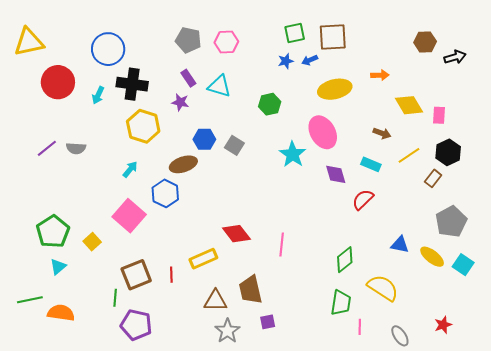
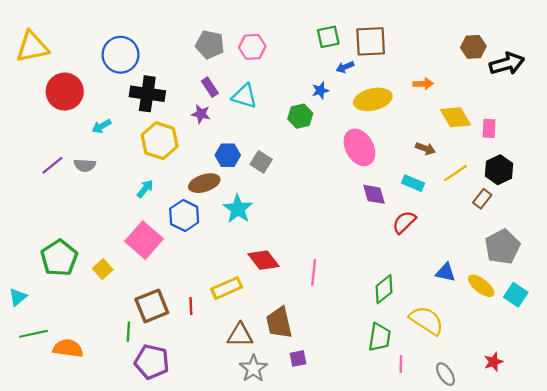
black arrow: (455, 57) -> (507, 64), size x1.4
blue star: (286, 61) -> (320, 90), moved
cyan arrow: (98, 95) -> (102, 126), moved, turned 36
cyan star: (293, 154) -> (238, 209), moved
cyan triangle: (58, 267) -> (18, 297), moved

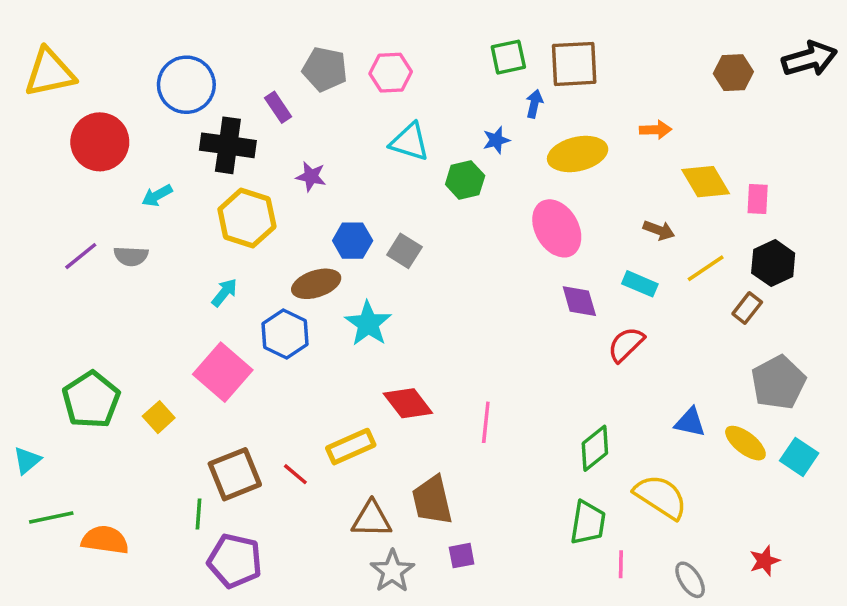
black arrow: (507, 64) -> (810, 59), moved
blue arrow: (345, 67) -> (534, 104), turned 126
purple rectangle: (210, 87) -> (278, 107), moved
cyan triangle: (244, 96) -> (410, 142), moved
red line: (191, 306) -> (295, 474), turned -48

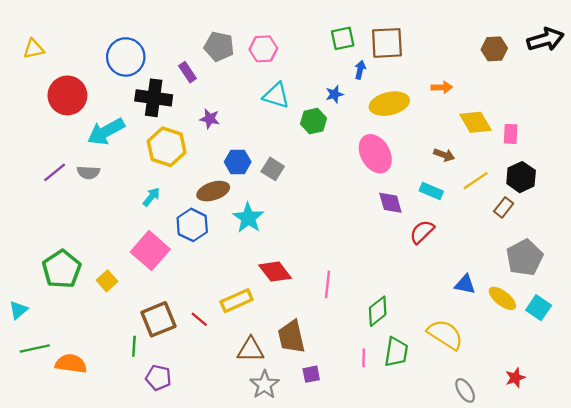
yellow triangle: (50, 73) -> (34, 49), size x0.6
cyan arrow: (157, 196) -> (106, 132), size x1.8
green diamond: (595, 448) -> (378, 311), moved
purple pentagon: (235, 561) -> (158, 378), size x0.7
pink line: (621, 564) -> (364, 358), moved

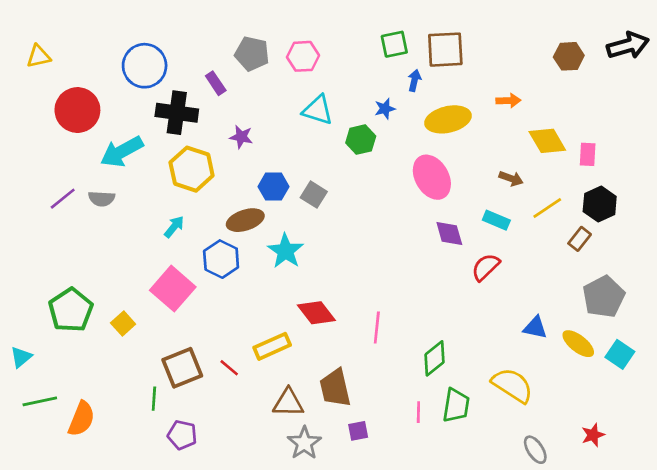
orange semicircle: (71, 364) -> (81, 419), turned 104

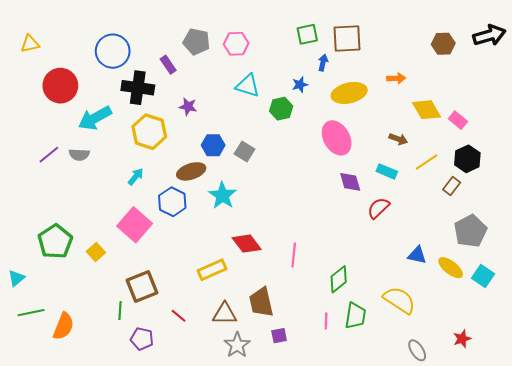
pink rectangle: (588, 154) -> (458, 120), turned -54
red line: (229, 368) -> (179, 316), moved

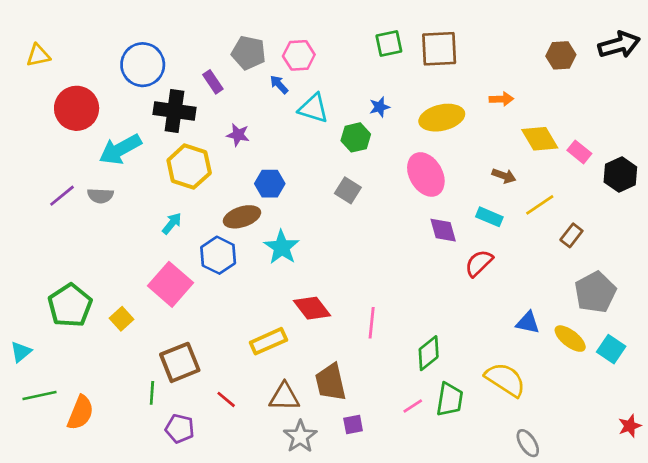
blue arrow: (323, 63) -> (279, 84), moved, turned -56
gray square: (244, 152) -> (348, 190), moved
black hexagon: (467, 159) -> (620, 174), moved
pink line: (326, 321) -> (413, 406), turned 56
red star: (462, 339) -> (630, 426), moved

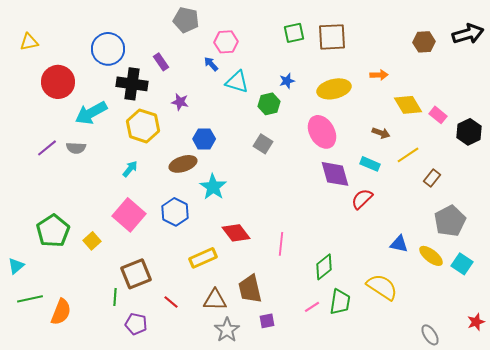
gray pentagon: (249, 53) -> (186, 20), moved
purple diamond: (443, 230) -> (335, 174), size x1.4
blue hexagon: (218, 255) -> (175, 212), moved
gray ellipse: (528, 443) -> (430, 335), moved

